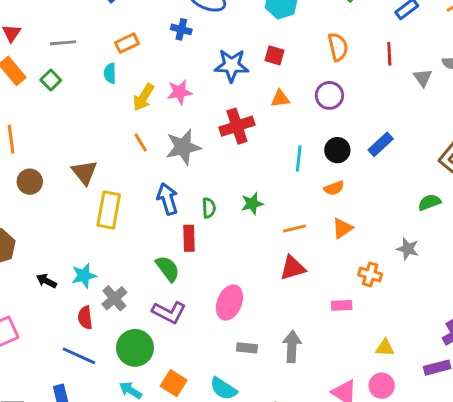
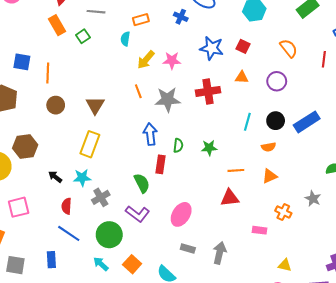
orange semicircle: (338, 47) -> (289, 48), turned -36
blue rectangle: (381, 144) -> (307, 122), size x1.4
yellow rectangle: (109, 210) -> (90, 144), moved
red semicircle: (85, 318) -> (67, 206), moved

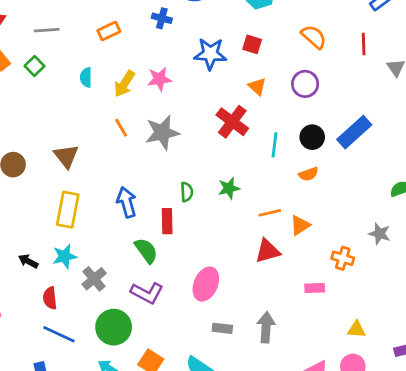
cyan semicircle: (125, 39) -> (86, 77), moved
orange triangle: (242, 77) -> (257, 86), turned 48
red cross: (208, 91) -> (232, 122), moved, turned -35
blue arrow: (150, 134) -> (127, 202), moved
orange triangle: (270, 176) -> (300, 225), moved

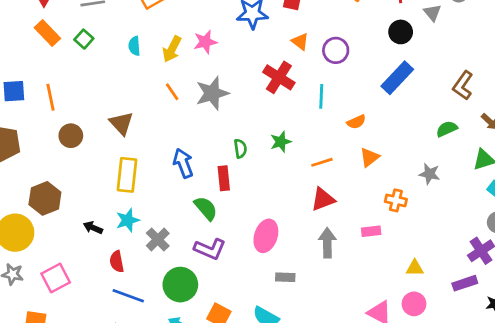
purple circle: (305, 84) -> (336, 50), moved
black circle: (312, 137) -> (401, 32), moved
orange triangle: (300, 225) -> (369, 157), moved
gray arrow: (266, 327) -> (327, 243), moved

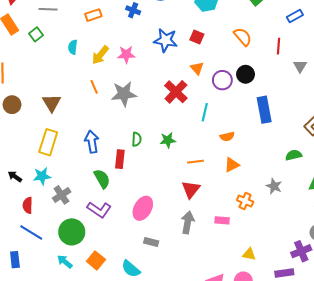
black circle: (401, 32) -> (246, 74), moved
blue rectangle: (397, 78) -> (264, 110), turned -65
red triangle: (323, 199) -> (191, 189), turned -42

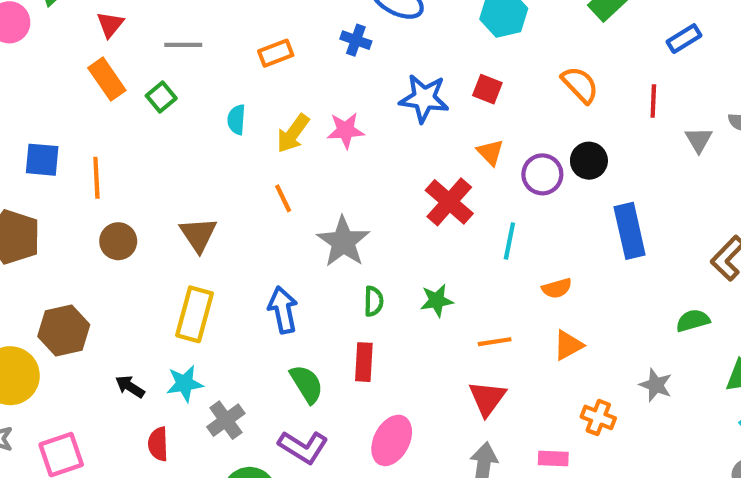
gray star: (124, 94) -> (343, 242), moved, turned -30
red rectangle: (120, 159) -> (364, 362), moved

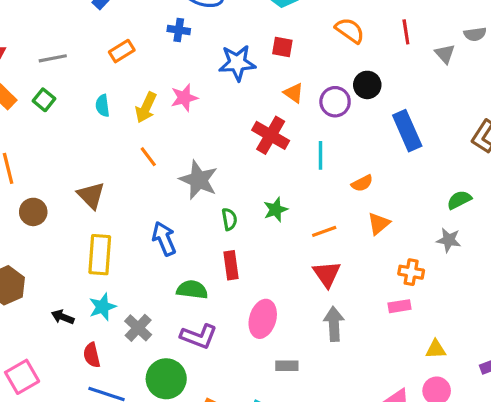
green semicircle: (693, 321) -> (459, 200), moved
green semicircle: (307, 384) -> (192, 290), turned -40
pink rectangle: (553, 459) -> (399, 306), moved

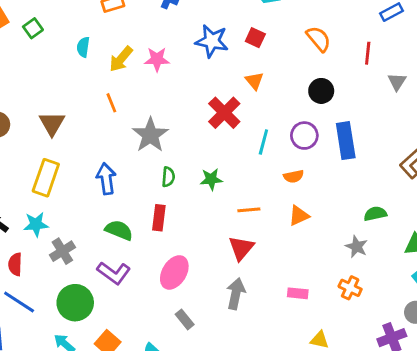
purple circle: (335, 102) -> (304, 136), moved
orange cross: (411, 272) -> (350, 288), moved
gray rectangle: (287, 366) -> (185, 319), turned 36

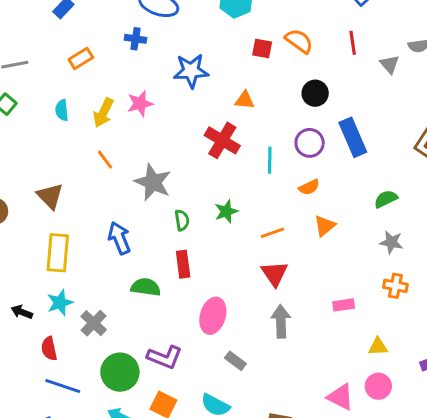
red square: (255, 38) -> (262, 49), moved
orange triangle: (254, 81) -> (245, 100), turned -30
green semicircle: (375, 214) -> (386, 199), moved
purple L-shape: (114, 273) -> (165, 357), moved

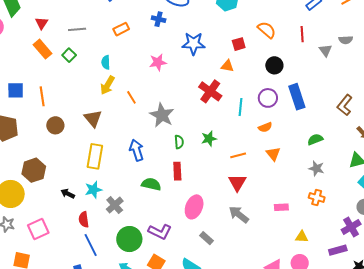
red square: (262, 49) -> (239, 44), moved, turned -32
yellow arrow: (103, 113) -> (107, 85), moved
orange triangle: (325, 226) -> (273, 154), turned -35
gray arrow: (281, 321) -> (239, 215), turned -55
blue line: (63, 386) -> (91, 245), turned 40

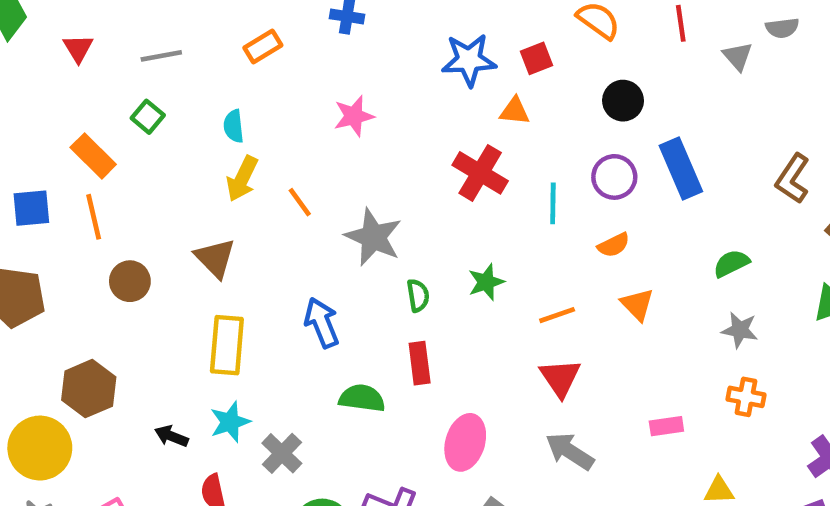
blue star: (194, 44) -> (469, 60), moved
orange rectangle: (43, 49) -> (93, 156), moved

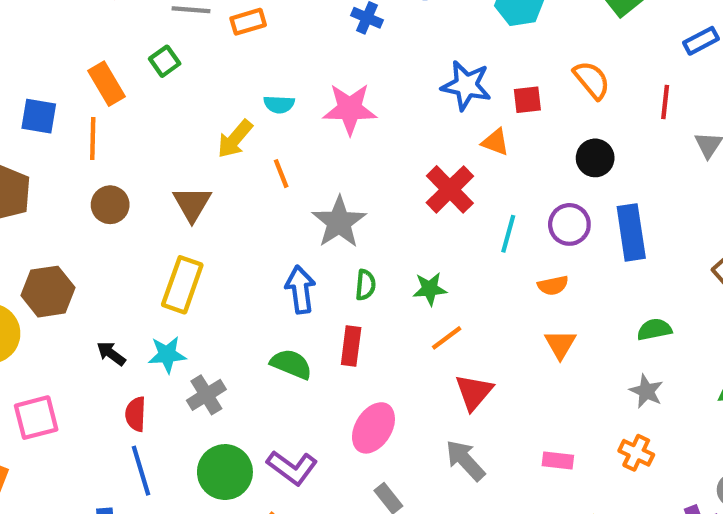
orange rectangle: (263, 46) -> (248, 22), moved
pink star: (354, 116) -> (350, 109), size x1.4
cyan semicircle: (234, 126) -> (279, 104), moved, turned -96
orange line: (557, 315) -> (447, 338), moved, turned -32
blue arrow: (322, 323) -> (300, 290), moved

